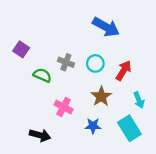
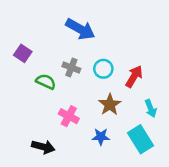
blue arrow: (106, 27) -> (80, 29), moved

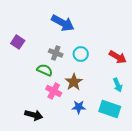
red arrow: (134, 76) -> (118, 57), moved, turned 90
green semicircle: (46, 82) -> (45, 70), moved
brown star: (110, 105) -> (74, 82), moved
cyan rectangle: (140, 139) -> (110, 109), turned -40

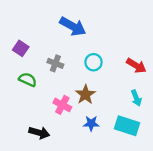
gray cross: (56, 53) -> (55, 63), moved
green semicircle: (45, 70) -> (28, 80), moved

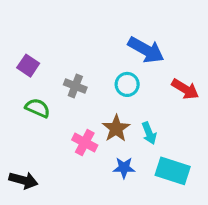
blue arrow: (73, 26) -> (146, 50), moved
cyan arrow: (136, 98) -> (149, 133), moved
black arrow: (39, 133) -> (23, 180), moved

